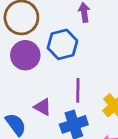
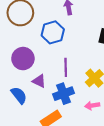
purple circle: (25, 55) -> (23, 59), moved

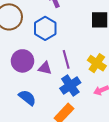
purple triangle: (39, 81) -> (45, 68), moved

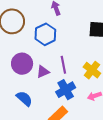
purple triangle: (45, 68) -> (43, 72), turned -40

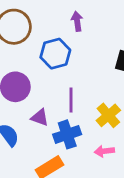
purple triangle: (43, 72) -> (40, 117), moved, turned 32

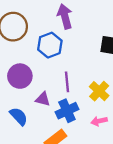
purple arrow: (77, 21) -> (65, 16), size x1.5

